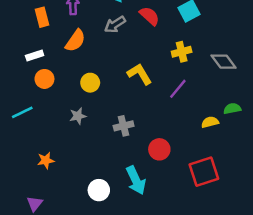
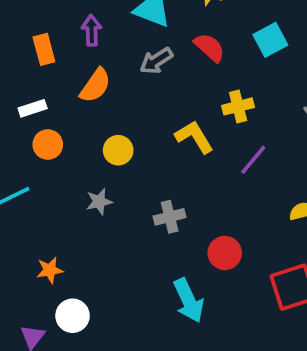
yellow cross: (182, 52) -> (238, 106), moved
white circle: (99, 190) -> (73, 316), moved

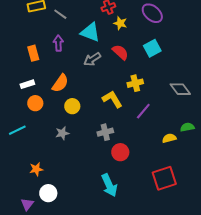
orange semicircle: (95, 86) -> (60, 83), moved
gray cross: (170, 217) -> (105, 132), moved
red circle: (225, 253) -> (120, 152), moved

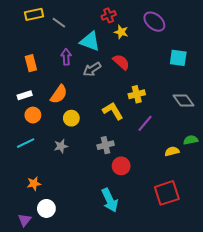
purple arrow: (58, 43) -> (66, 57), moved
cyan square: (152, 48) -> (178, 58), moved, turned 36
cyan line: (17, 130) -> (26, 143), moved

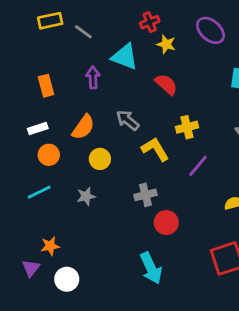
gray arrow: (92, 69) -> (128, 120), moved, turned 72
purple triangle: (25, 220) -> (31, 268), moved

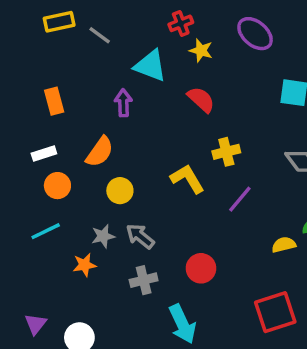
purple arrow: (93, 77) -> (123, 103), moved
gray arrow: (128, 120) -> (140, 236), moved
gray cross: (146, 195) -> (144, 280), moved
orange star: (50, 246) -> (84, 265), moved

